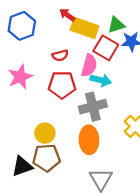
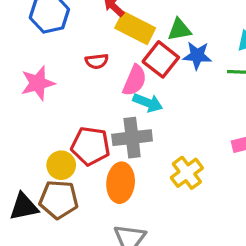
red pentagon: (62, 85) -> (90, 146), moved

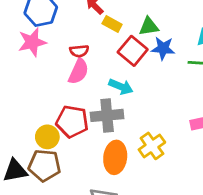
yellow rectangle: (135, 28) -> (112, 24), size x0.6
pink semicircle: (135, 80) -> (79, 71), moved
pink star: (38, 83) -> (32, 42), moved
orange ellipse: (121, 183) -> (115, 157), moved

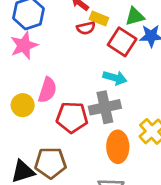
red semicircle: (79, 51) -> (86, 28), moved
pink semicircle: (79, 71) -> (47, 90), moved
yellow circle: (47, 137) -> (23, 105), moved

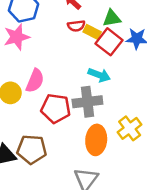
green triangle: (135, 16) -> (112, 18), moved
yellow rectangle: (99, 19) -> (92, 32), moved

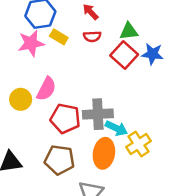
yellow rectangle: (92, 32) -> (59, 37), moved
cyan arrow: (99, 75) -> (116, 128), moved
brown pentagon: (32, 149) -> (59, 160), moved

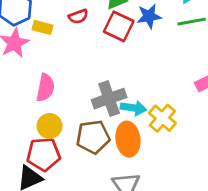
yellow circle: (21, 99) -> (50, 126), moved
red pentagon: (65, 118) -> (44, 154), moved
brown pentagon: (59, 160) -> (93, 137), moved

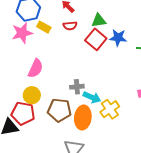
gray cross: (109, 99) -> (77, 87), size x0.6

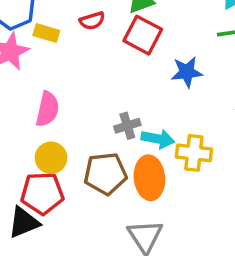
blue star: (118, 38) -> (187, 72), moved
yellow cross: (110, 109) -> (194, 153), turned -36

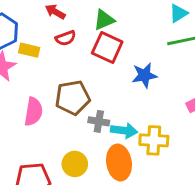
gray cross: (127, 126) -> (99, 121), turned 30
yellow circle: (51, 158) -> (75, 164), moved
brown pentagon: (105, 174) -> (73, 98), moved

